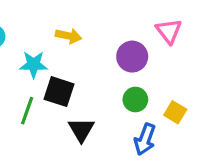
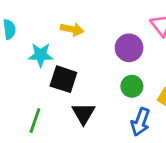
green line: (27, 111) -> (35, 121), moved

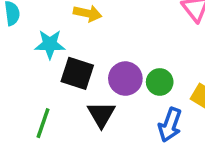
purple circle: (129, 48) -> (125, 79), moved

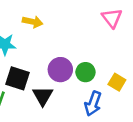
black square: (77, 73) -> (18, 78), moved

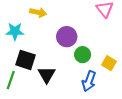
purple circle: (60, 70) -> (67, 37), moved

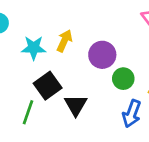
yellow arrow: (38, 12) -> (64, 41), moved, turned -77
black square: (26, 60) -> (48, 86), turned 36

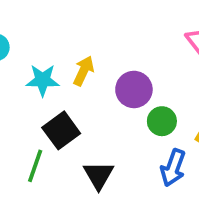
black triangle: (76, 105) -> (99, 175), moved

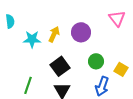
purple circle: (134, 89) -> (81, 32), moved
black square: (61, 130) -> (60, 66), moved

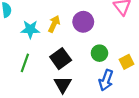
yellow square: (121, 69) -> (127, 62), turned 32
green line: (28, 85) -> (25, 63), moved

